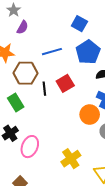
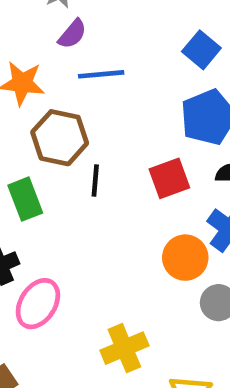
blue line: (52, 52) -> (101, 74), moved
red square: (65, 83) -> (169, 178), moved

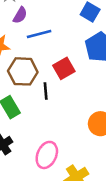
red square: (169, 178) -> (64, 68), moved
pink ellipse: (38, 304) -> (47, 155), moved

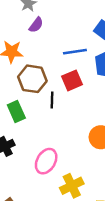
blue line: (39, 34) -> (75, 52), moved

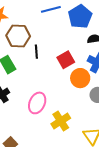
red square: (72, 80) -> (66, 60), moved

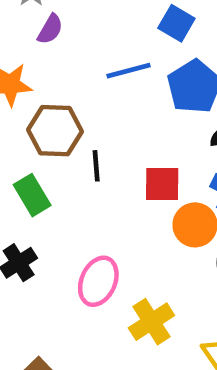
red square: (66, 60) -> (162, 184), turned 30

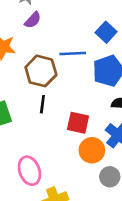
brown hexagon: (55, 131) -> (41, 71), moved
pink ellipse: (98, 281) -> (29, 171), turned -56

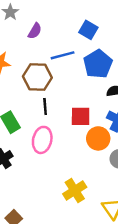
purple semicircle: (33, 20) -> (35, 31), moved
pink ellipse: (29, 171) -> (42, 140), moved, turned 45

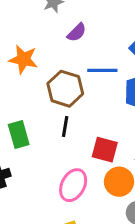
pink ellipse: (42, 140) -> (73, 185), moved

